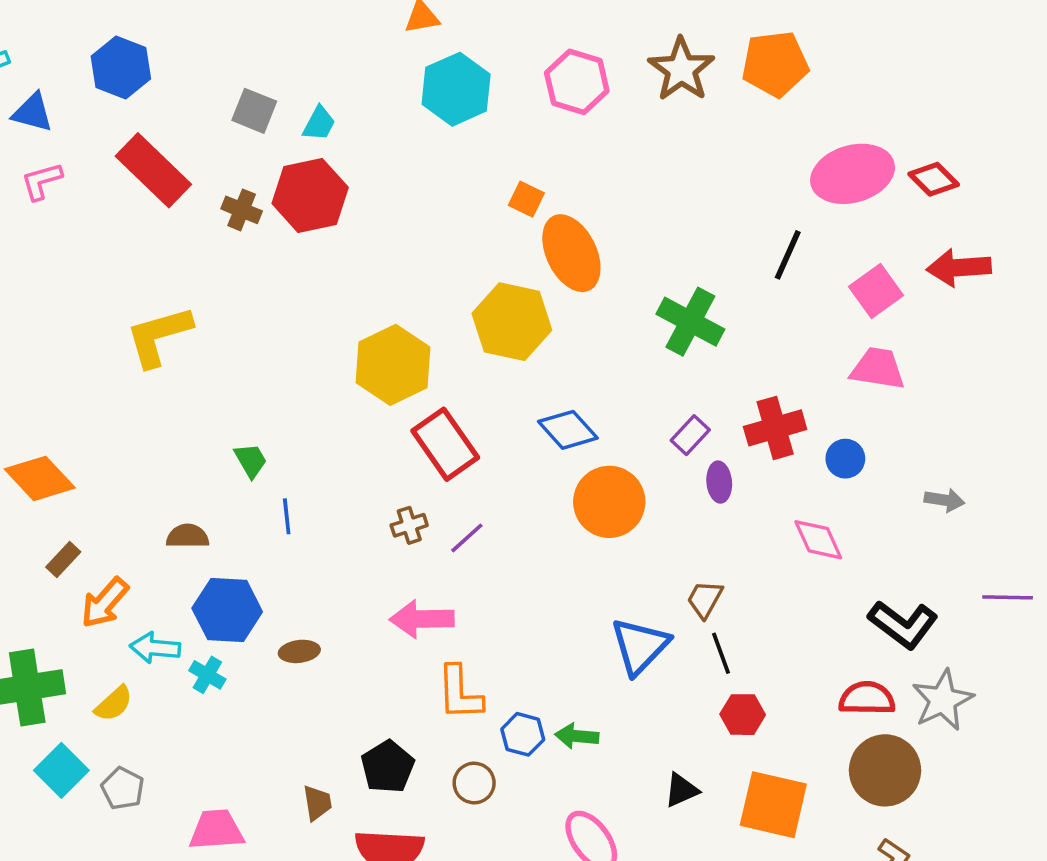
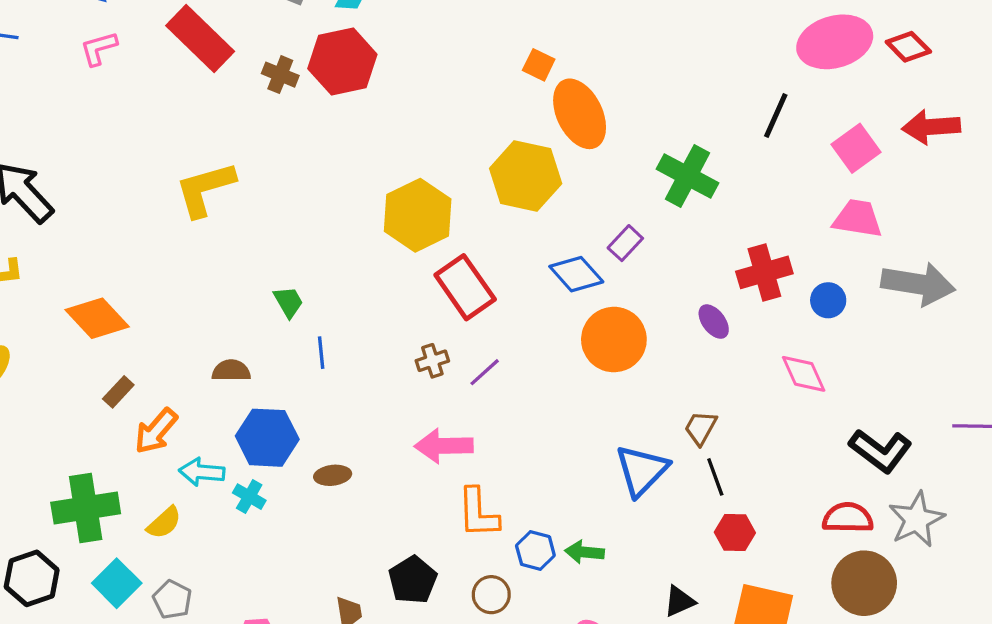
purple rectangle: (690, 435) -> (625, 243), moved
purple ellipse: (719, 482) -> (714, 322), turned -32
gray arrow: (944, 500) -> (918, 284), moved, size x2.0

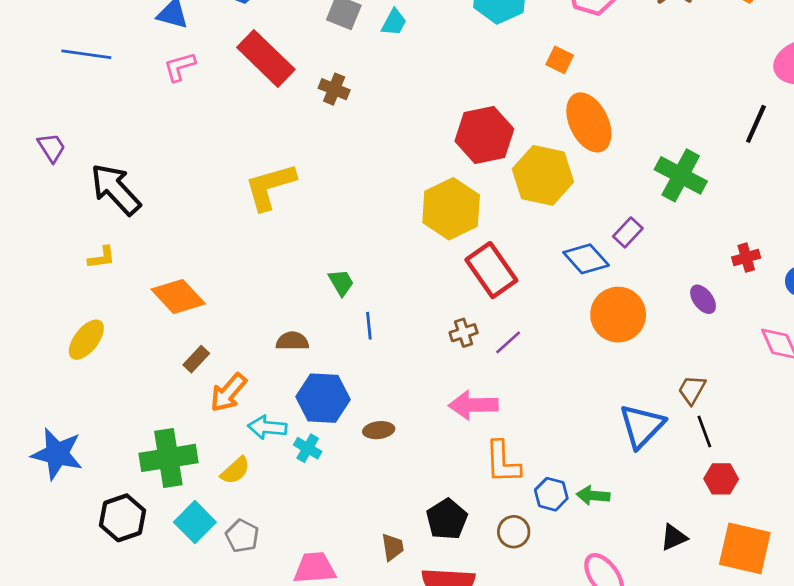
red hexagon: (342, 61) -> (484, 135), moved
orange square: (539, 65) -> (560, 60), moved
red cross: (764, 272) -> (746, 258), size x0.6

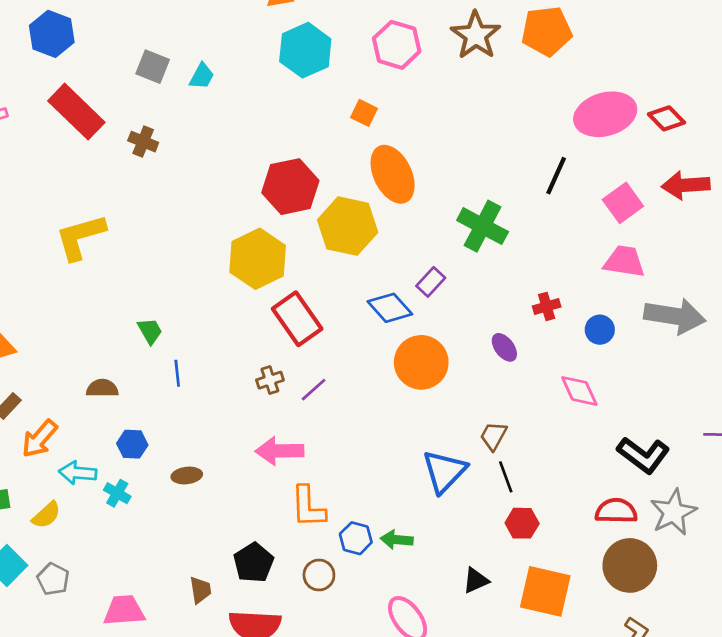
blue hexagon: (323, 398) -> (132, 444), size x0.6

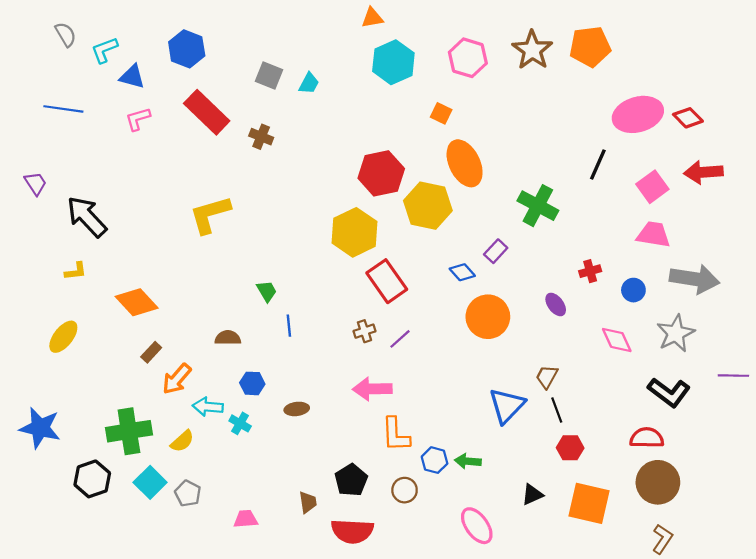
blue diamond: (390, 308) -> (462, 272), size x0.7
gray star: (673, 512) -> (676, 333), moved
pink trapezoid: (124, 610) -> (246, 519), size x0.7

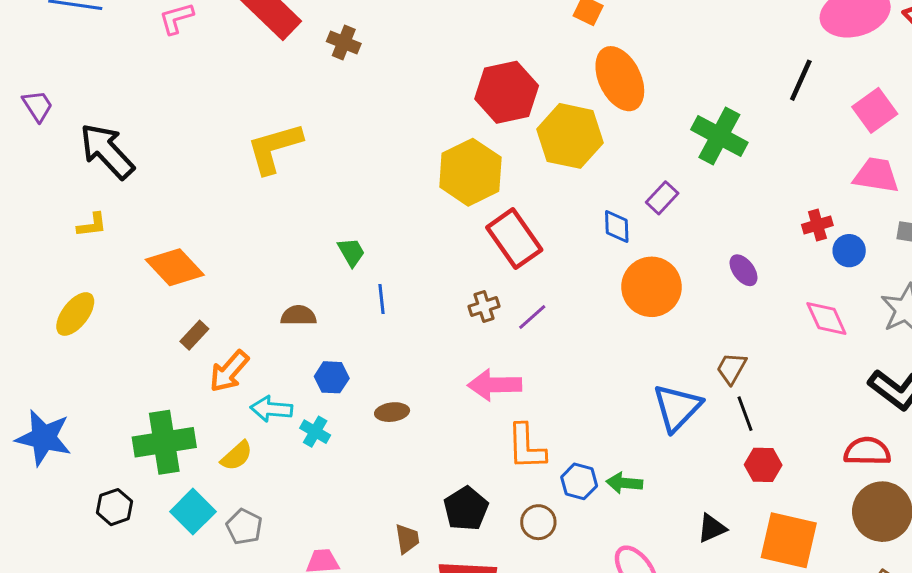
red cross: (590, 271) -> (817, 225), moved
blue diamond: (462, 272) -> (617, 227), turned 40
black hexagon: (92, 479) -> (114, 507), size x0.7

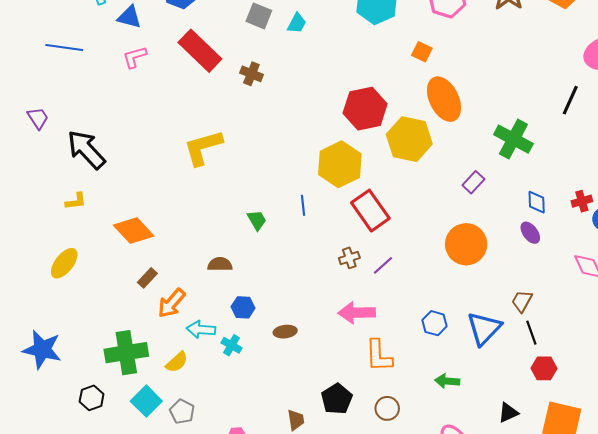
blue diamond: (617, 227) -> (537, 202), moved
blue line: (381, 299) -> (303, 205), moved
blue hexagon: (579, 481) -> (435, 323), moved

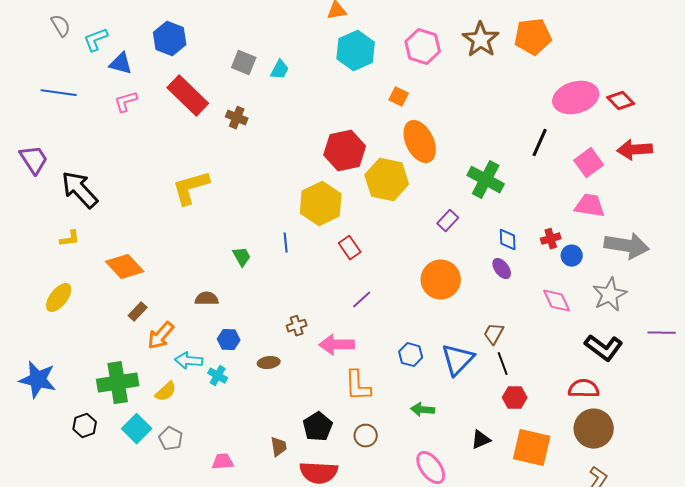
purple trapezoid: (38, 118) -> (34, 160), size x1.4
red rectangle: (370, 211) -> (350, 248), size x0.6
brown cross: (349, 258) -> (297, 326), moved

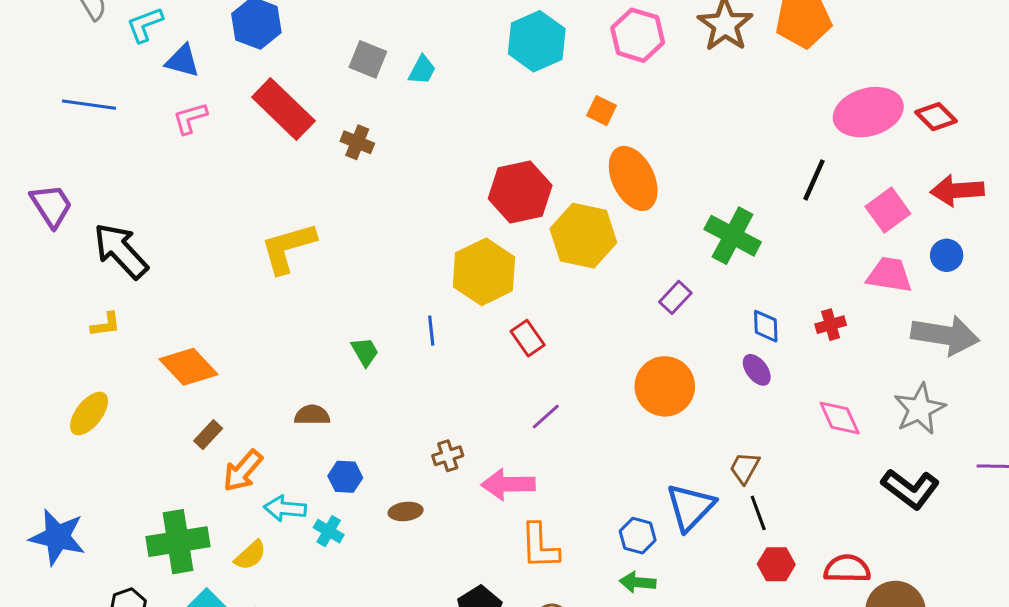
blue circle: (572, 256) -> (947, 255), moved
blue hexagon: (411, 355) -> (638, 536), moved
red semicircle: (584, 389) -> (847, 569), moved

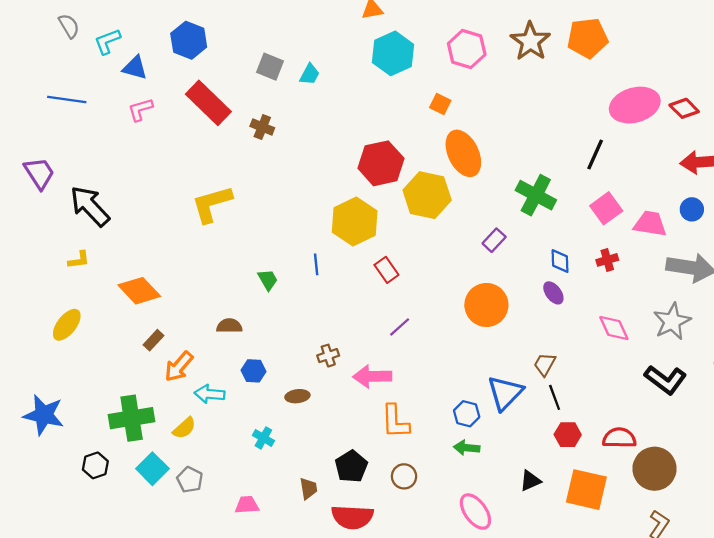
pink square: (888, 210) -> (606, 208), moved
cyan cross: (329, 531) -> (263, 438), moved

